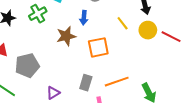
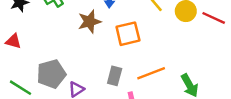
gray pentagon: (27, 65) -> (51, 74), moved

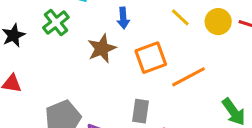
orange line: (151, 73) -> (189, 77), moved

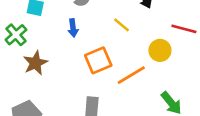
yellow circle: (218, 22) -> (160, 50), moved
brown star: (102, 48) -> (35, 63), moved

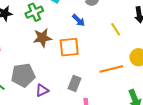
blue arrow: (73, 28) -> (79, 20), turned -56
orange square: (98, 60) -> (69, 47), moved

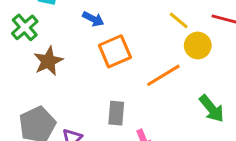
yellow line: (116, 29) -> (179, 20), moved
orange square: (69, 47) -> (115, 51), moved

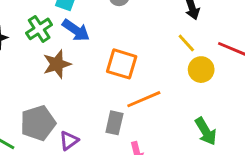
blue arrow: (93, 19) -> (76, 30), moved, size x1.4
orange square: (115, 51) -> (122, 64), turned 32
orange line: (163, 75) -> (144, 99), moved

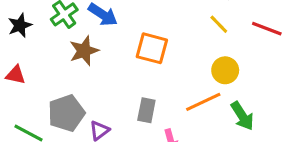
yellow circle: (201, 70) -> (225, 70), moved
orange line: (144, 99) -> (203, 102), moved

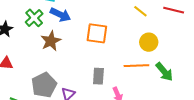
orange line: (203, 102) -> (136, 66), turned 30

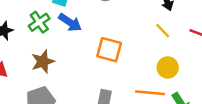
brown star: (51, 41) -> (43, 62), moved

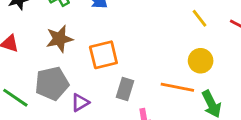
orange square: (109, 50) -> (103, 55), moved, turned -35

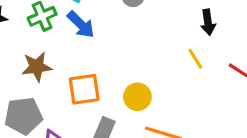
yellow circle: (201, 61) -> (137, 97), moved

